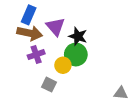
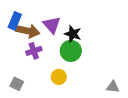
blue rectangle: (29, 15) -> (15, 21), moved
yellow circle: (63, 65) -> (59, 77), moved
gray square: (49, 85) -> (17, 84), moved

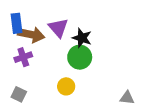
blue rectangle: (15, 21) -> (17, 23), turned -30
purple cross: (34, 51) -> (23, 57), moved

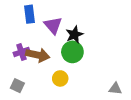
blue rectangle: (17, 23) -> (30, 14), moved
brown arrow: (31, 35) -> (38, 55), moved
black star: (82, 38) -> (74, 35), turned 30

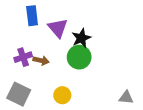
brown arrow: (38, 55) -> (41, 60), size x0.6
yellow circle: (60, 78) -> (62, 95), moved
gray square: (17, 86) -> (19, 94), size x1.5

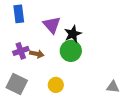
blue rectangle: (32, 16) -> (19, 14), moved

